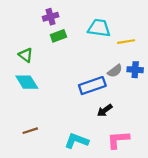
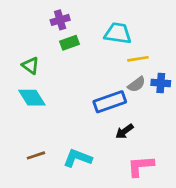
yellow line: (126, 42) -> (138, 59), moved
cyan L-shape: (76, 141) -> (78, 158), moved

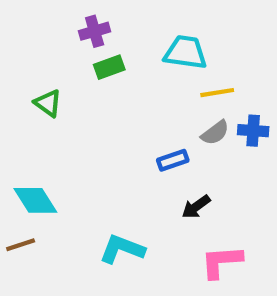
cyan diamond: (32, 98) -> (35, 200), moved
blue rectangle: (110, 102) -> (173, 160), size x0.6
brown line: (36, 155) -> (21, 245), moved

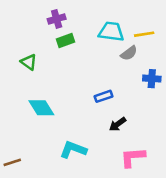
yellow line: (217, 93) -> (144, 34), moved
gray semicircle: (215, 133) -> (129, 53), moved
cyan diamond: (35, 200) -> (41, 108), moved
brown line: (21, 245) -> (12, 162), moved

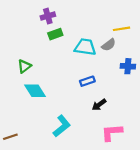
cyan trapezoid: (111, 32) -> (85, 47), moved
green triangle: (29, 62) -> (24, 66), moved, turned 48
cyan L-shape: (73, 150) -> (62, 126), turned 120

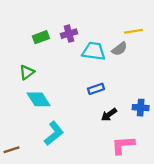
purple cross: (48, 16) -> (69, 34), moved
green rectangle: (55, 34) -> (41, 37), moved
blue cross: (128, 66) -> (141, 108), moved
cyan L-shape: (62, 126) -> (54, 133), moved

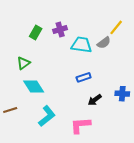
yellow line: (134, 31) -> (116, 27), turned -42
green rectangle: (41, 37) -> (36, 33), turned -40
pink L-shape: (123, 145) -> (80, 125), moved
brown line: (12, 150) -> (10, 110), moved

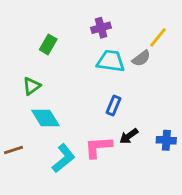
purple cross: (60, 30) -> (101, 28), moved
blue rectangle: (84, 77) -> (114, 106), turned -48
blue cross: (122, 94) -> (166, 140), moved
pink L-shape: (80, 125) -> (98, 147), moved

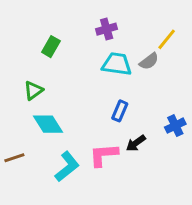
blue cross: (166, 140) -> (175, 126), moved, turned -30

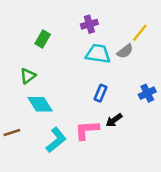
blue cross: (175, 126) -> (147, 93), moved

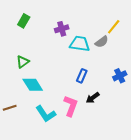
purple cross: (89, 24) -> (62, 29), moved
green rectangle: (43, 39) -> (24, 21), moved
pink L-shape: (87, 130) -> (71, 106), turned 115
cyan L-shape: (56, 140) -> (46, 114), turned 95

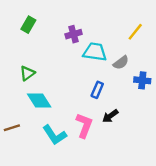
gray semicircle: (102, 42) -> (121, 63), moved
blue cross: (120, 76) -> (142, 80), moved, turned 32

